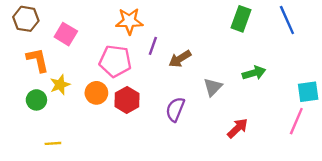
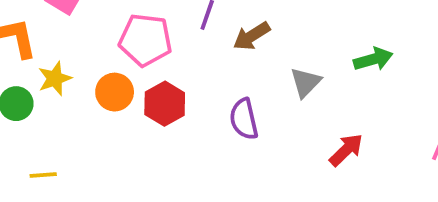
purple semicircle: (175, 109) -> (244, 119), turned -35

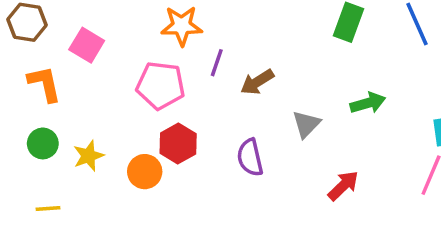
yellow star: (55, 79) -> (88, 156), moved
orange circle: (115, 92) -> (145, 172), moved
yellow line: (43, 175) -> (48, 208), moved

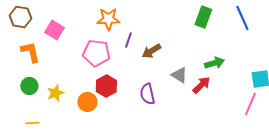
gray triangle: (306, 124) -> (179, 75), turned -42
red arrow: (343, 186) -> (201, 85), moved

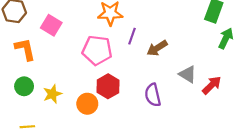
green arrow: (214, 63) -> (226, 38), moved, turned -48

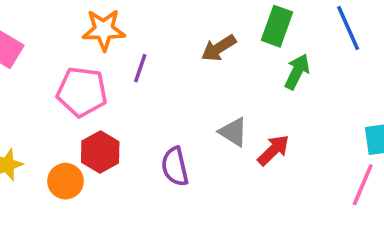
brown arrow: (157, 48) -> (219, 48), moved

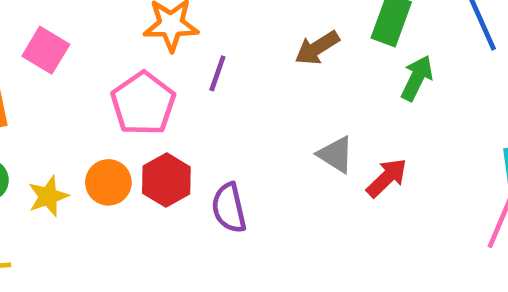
pink pentagon: (82, 92) -> (143, 104), turned 30
purple semicircle: (175, 167) -> (229, 208), moved
orange circle: (65, 181) -> (108, 182), moved

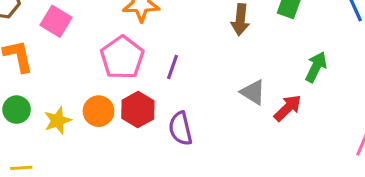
brown arrow: (317, 48) -> (240, 20), turned -52
purple line: (217, 73) -> (173, 67), moved
green arrow: (417, 78) -> (316, 67), moved

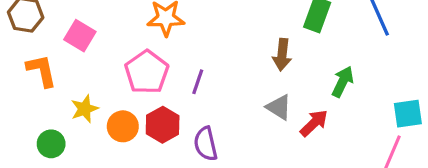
brown arrow: (240, 20) -> (282, 55), moved
green circle: (17, 110) -> (51, 144), moved
yellow star: (58, 121) -> (85, 109), moved

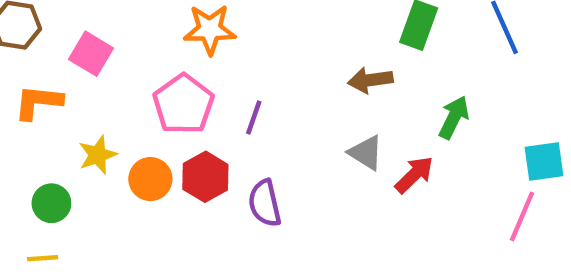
brown arrow: (282, 55) -> (370, 80), turned 76
orange L-shape: (42, 71) -> (38, 102), turned -72

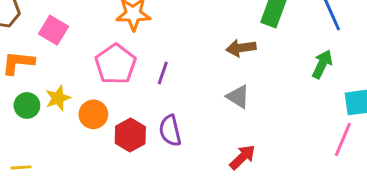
green arrow: (454, 117) -> (322, 64), moved
red arrow: (414, 175) -> (242, 157), moved
red hexagon: (205, 177) -> (130, 135), moved
green circle: (51, 203) -> (27, 105), moved

